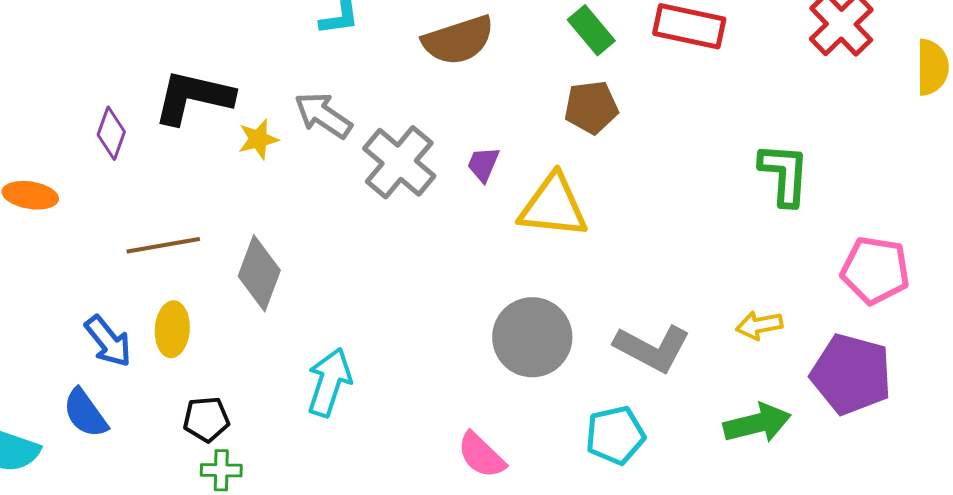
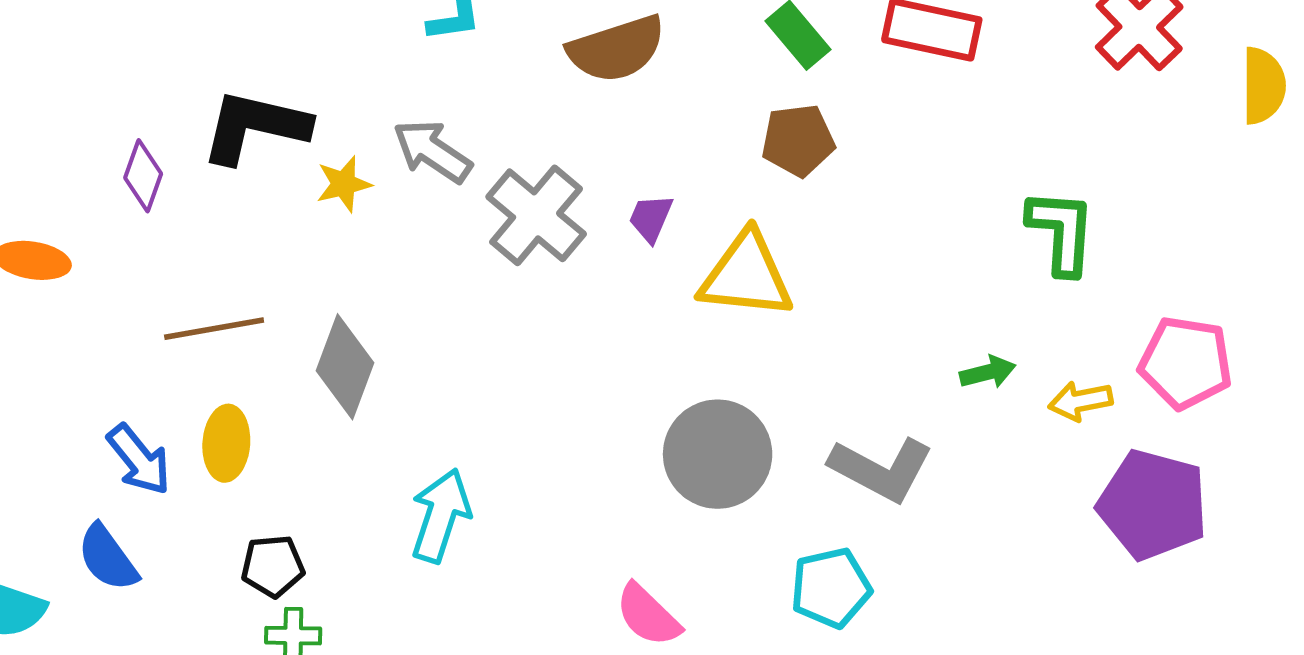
yellow arrow: (759, 325) -> (1081, 401), moved
green arrow: (757, 423) -> (988, 372), moved, size x0.6

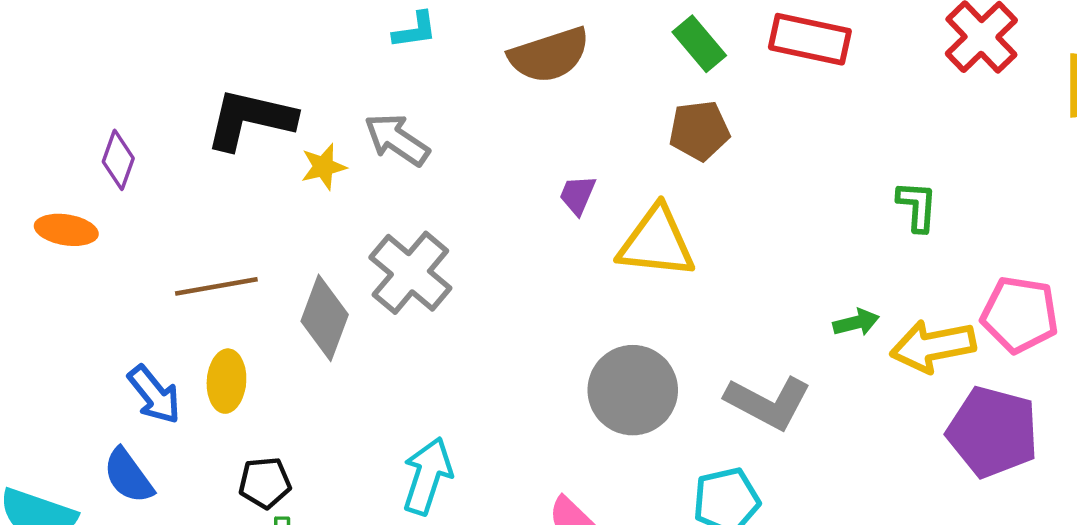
purple diamond: (143, 176) -> (118, 160), moved
gray cross: (536, 215) -> (410, 273), moved
green L-shape: (1061, 232) -> (917, 206), size x0.7
yellow arrow: (1081, 401) -> (933, 346), size x1.6
cyan arrow: (441, 516) -> (427, 476), moved

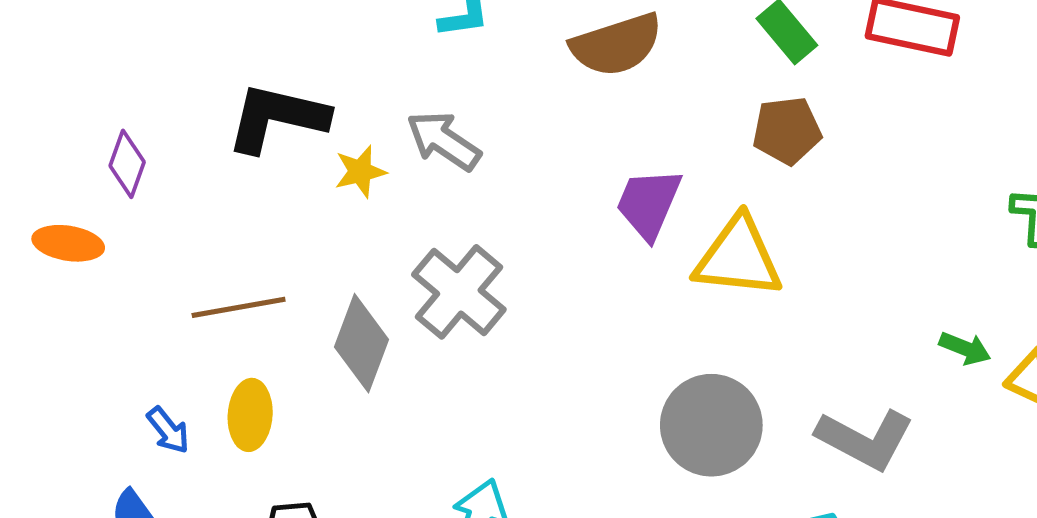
purple trapezoid: (577, 195) -> (649, 204), size x1.6
green arrow: (856, 322) -> (965, 348), turned 36
blue arrow: (154, 395) -> (168, 430), size x0.7

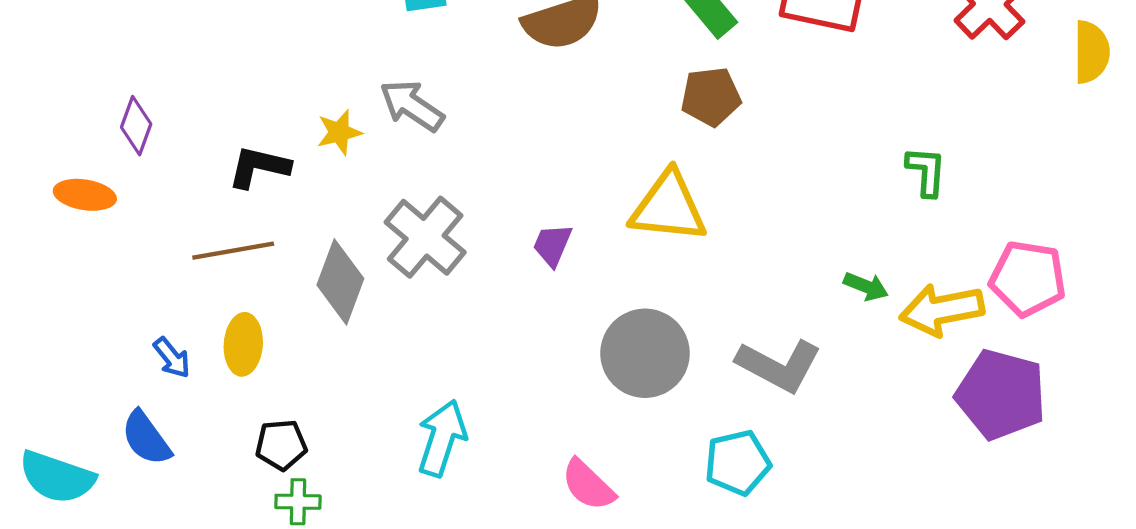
black L-shape: (277, 118) -> (259, 167), moved, size x0.7
purple trapezoid: (649, 204) -> (552, 245), moved, size x0.7

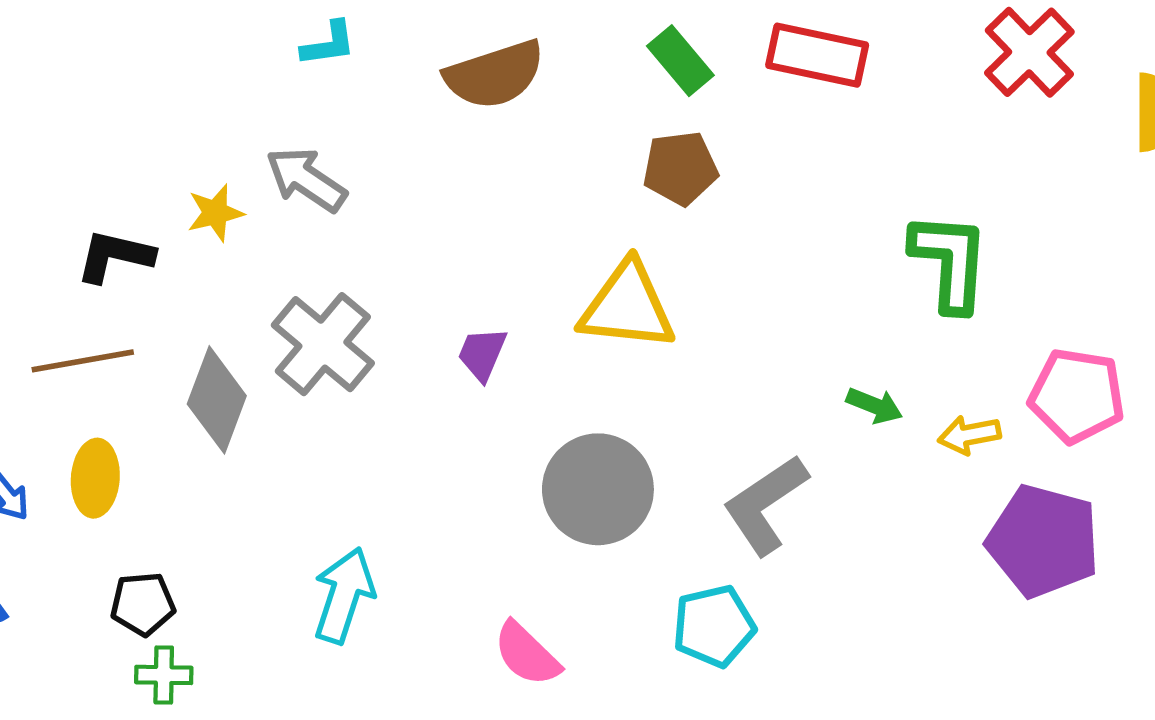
green L-shape: (926, 171) -> (950, 262), size x1.6
yellow arrow: (942, 310) -> (969, 435), size x0.6
gray L-shape: (779, 366) -> (765, 505), turned 118

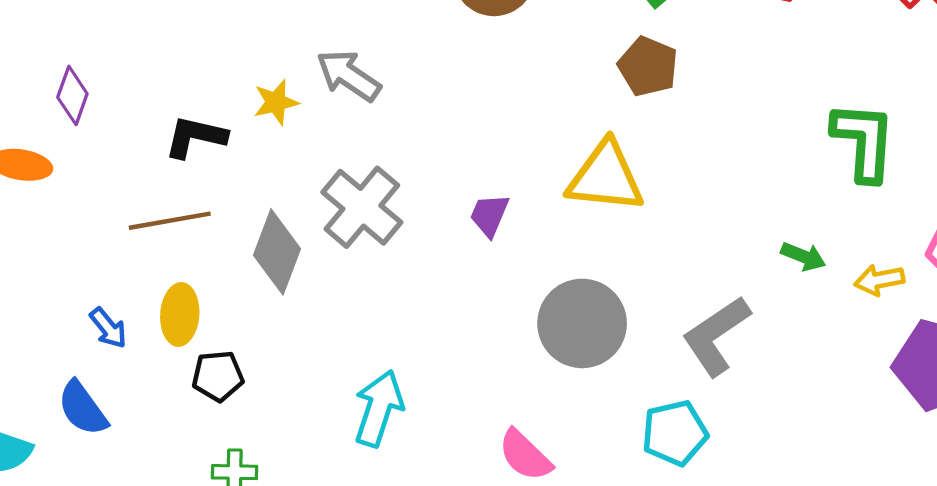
brown pentagon: (680, 168) -> (648, 66), turned 30
black pentagon: (143, 604) -> (218, 376), moved

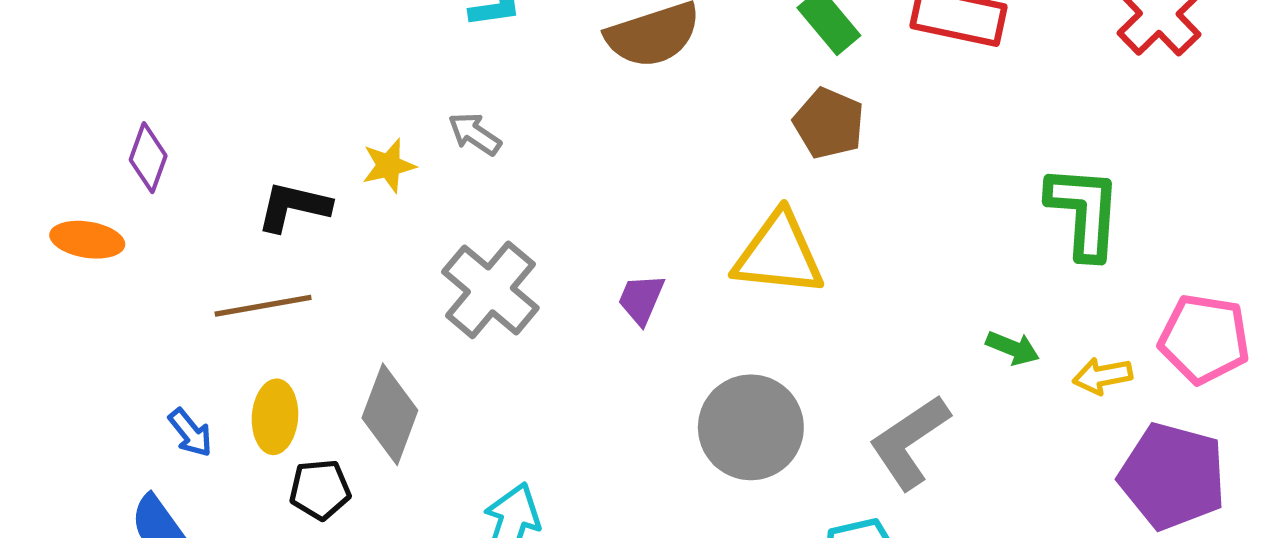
gray arrow: (349, 75) -> (475, 134), size x0.7
gray diamond: (277, 252) -> (390, 414), moved

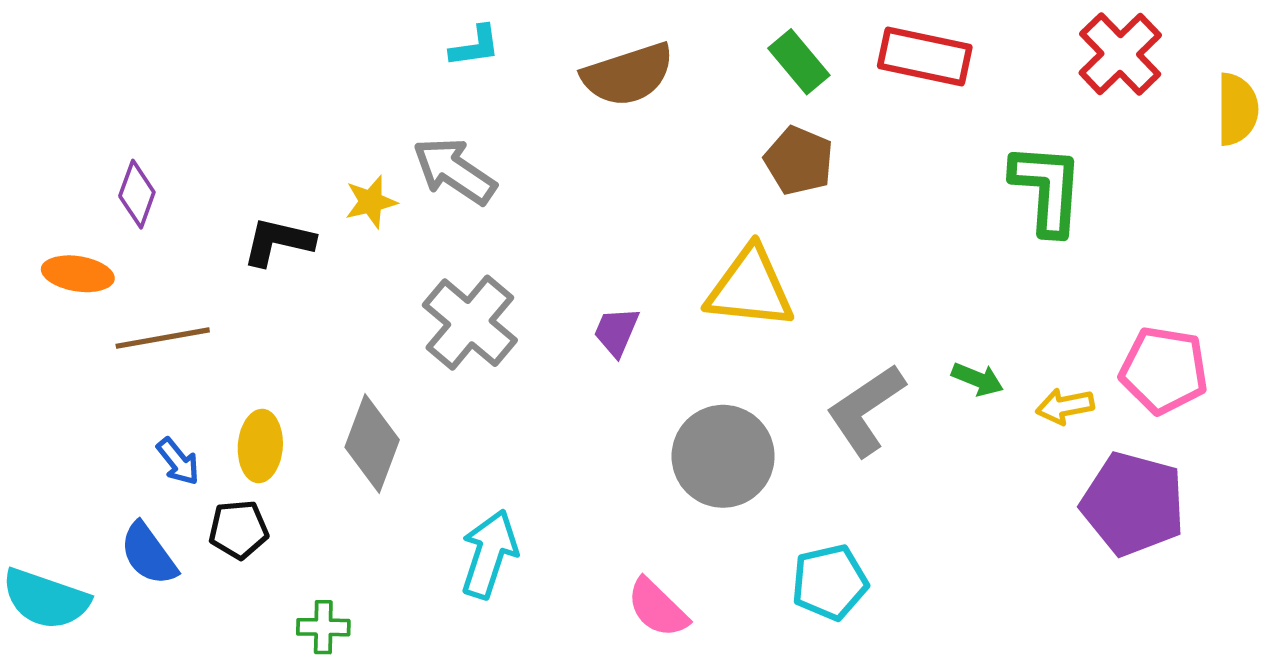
gray arrow: (475, 134) -> (454, 171), size x1.6
green L-shape: (1084, 212) -> (1047, 189), moved
brown line: (263, 306) -> (163, 338), moved
gray L-shape: (909, 442) -> (866, 410), moved
black pentagon: (320, 489) -> (238, 530), moved

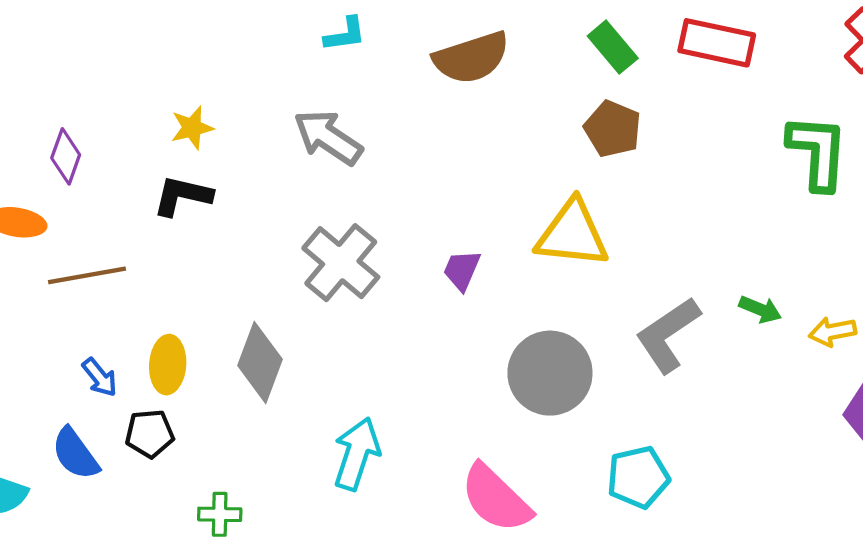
yellow star: (371, 202) -> (192, 128), moved
pink semicircle: (657, 608) -> (496, 498), size x1.4

